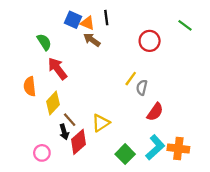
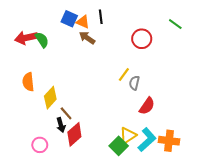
red arrow: (57, 69) -> (26, 38), moved, turned -65
yellow triangle: (101, 123) -> (128, 135), moved

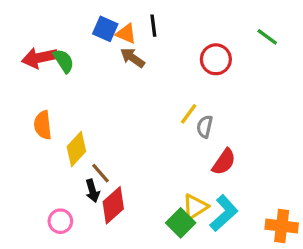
orange cross: (169, 141) -> (282, 226), moved

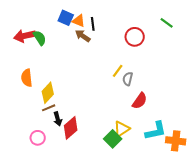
black line: (153, 26) -> (93, 24), moved
brown line: (100, 173) -> (49, 108), moved, turned -72
cyan L-shape: (224, 213) -> (156, 131), moved, turned 30

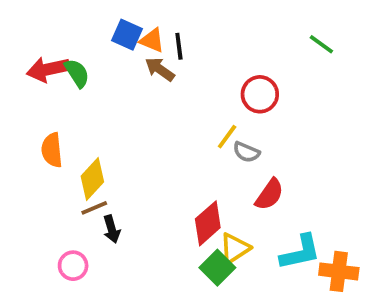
red circle: (135, 37) -> (260, 94), moved
gray semicircle: (128, 79) -> (246, 152), turned -80
red diamond: (71, 128) -> (208, 223), moved

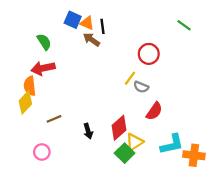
red arrow: (48, 69) -> (43, 68), moved
yellow diamond: (92, 179) -> (25, 102), moved
black arrow: (112, 229) -> (88, 131), moved

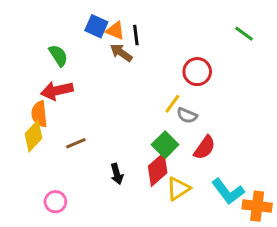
brown line: (54, 119) -> (76, 143), moved
cyan L-shape: (172, 144) -> (228, 191), turned 65
green square: (125, 153) -> (165, 145), moved

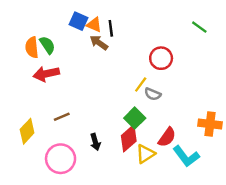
orange semicircle: (39, 114) -> (32, 47), moved
yellow diamond: (33, 136) -> (27, 131), moved
red semicircle: (205, 148) -> (167, 137), moved
pink circle: (55, 202) -> (61, 159), moved, size x1.6
orange cross: (257, 206) -> (210, 124), moved

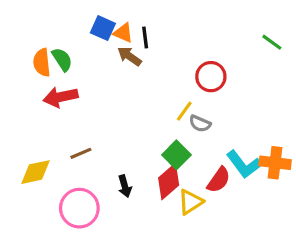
green line: (199, 27) -> (272, 42), moved
yellow diamond: (27, 131) -> (36, 172), turned 35
cyan L-shape: (186, 156) -> (244, 164), moved

